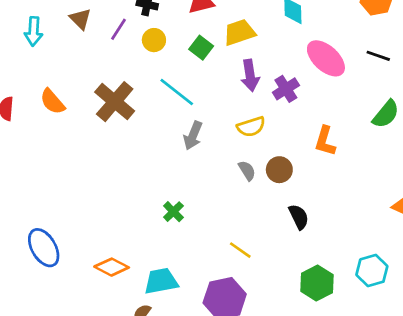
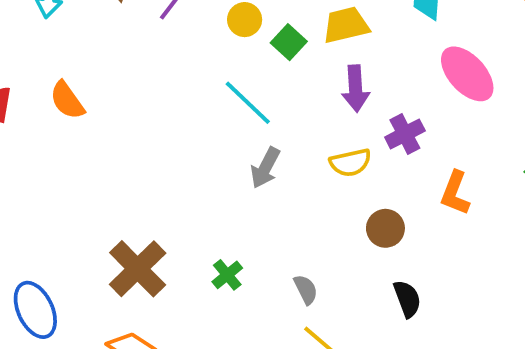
yellow circle: (154, 40) -> (245, 20), moved
purple cross: (286, 89) -> (405, 134), moved
brown cross: (115, 102) -> (138, 269), moved
gray semicircle: (247, 171) -> (306, 289), moved

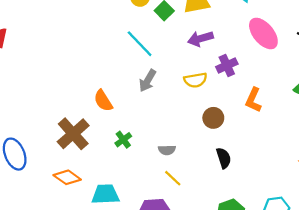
purple arrow: (356, 88) -> (200, 39), turned 75
orange semicircle: (67, 100) -> (103, 101), moved
gray semicircle: (306, 289) -> (167, 150), turned 112

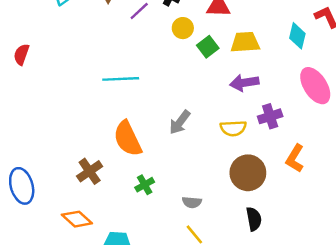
cyan line: (140, 44) -> (121, 79), moved, turned -56
orange semicircle: (103, 101) -> (128, 139), size x1.4
brown circle: (213, 118) -> (248, 173), size x1.5
brown cross: (73, 134) -> (90, 171), size x0.7

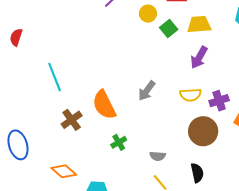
cyan line: (121, 79) -> (55, 77), moved, turned 72
purple arrow: (244, 83) -> (199, 58), turned -50
purple cross: (270, 116) -> (219, 101), moved
brown cross: (90, 171) -> (72, 120), moved
black semicircle: (254, 219) -> (197, 173), moved

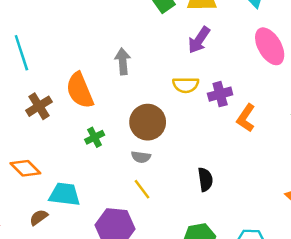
gray arrow: (147, 91) -> (123, 61), moved, turned 135
brown circle: (203, 131) -> (148, 122), moved
black semicircle: (197, 173) -> (205, 179), moved

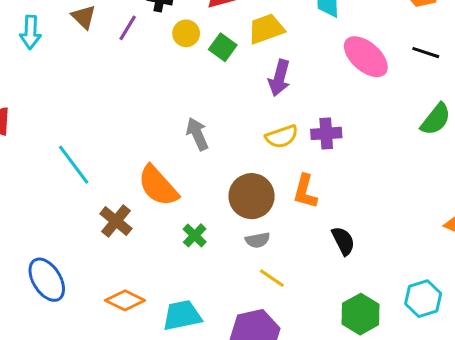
purple cross: (220, 94) -> (326, 133), turned 30
orange L-shape: (246, 118) -> (305, 192), moved

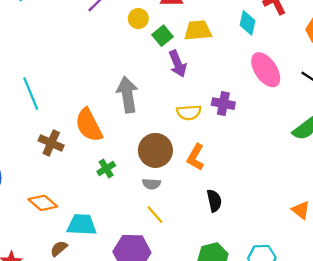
purple arrow: (279, 78) -> (178, 64), moved, turned -52
purple cross: (326, 133) -> (223, 104), moved
gray arrow: (197, 134) -> (127, 95), size x1.4
brown cross: (116, 221) -> (51, 143), turned -30

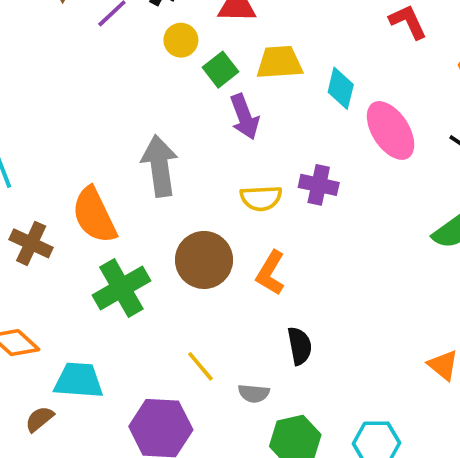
cyan diamond: (247, 23) -> (341, 88), moved
green cross: (106, 168) -> (121, 288), size x1.8
gray semicircle: (151, 184) -> (254, 393), moved

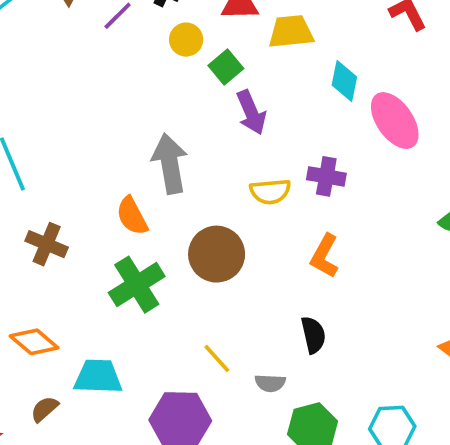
yellow trapezoid: (279, 62) -> (291, 32), moved
orange semicircle: (94, 215) -> (132, 216), moved, size x0.7
orange L-shape: (271, 273) -> (325, 256), moved
brown semicircle: (40, 419) -> (45, 409), moved

